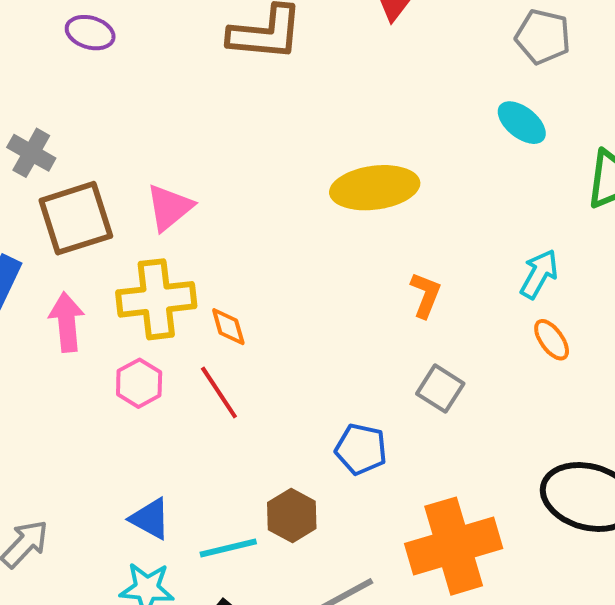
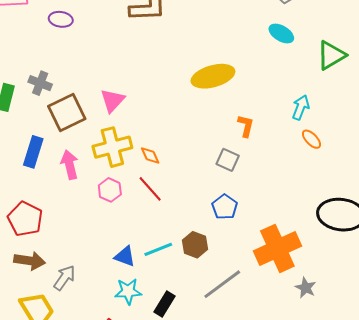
gray square: (440, 389) -> (228, 160), moved
blue pentagon: (361, 449) -> (225, 207), turned 30
cyan line: (228, 548) -> (158, 249), moved

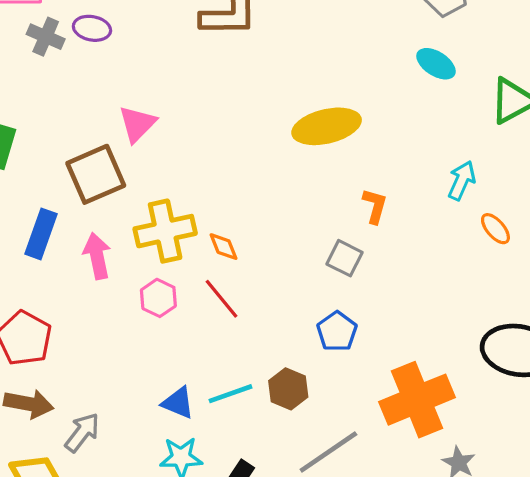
gray cross: (40, 83) -> (46, 37), moved
pink triangle: (112, 101) -> (137, 124), moved
orange ellipse: (311, 139) -> (495, 229), moved

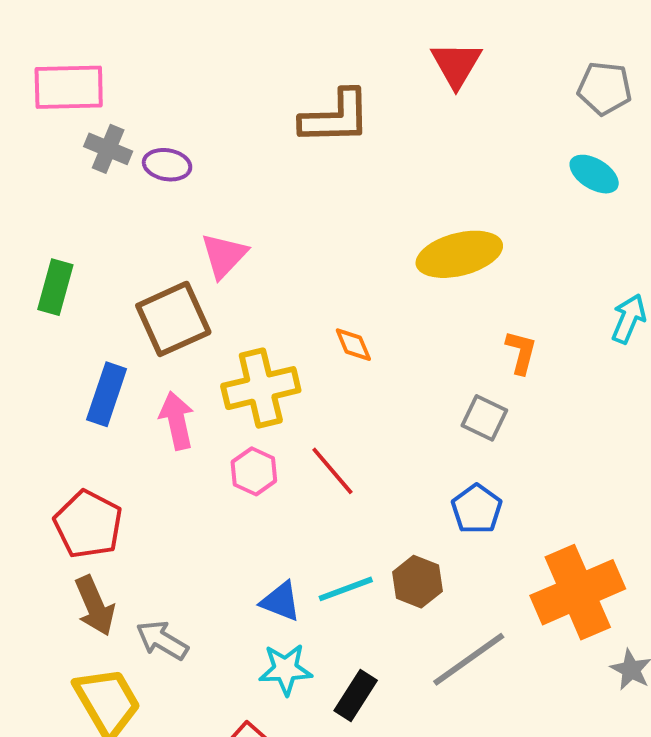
purple ellipse: (92, 28) -> (167, 165), moved
orange diamond: (224, 247) -> (353, 345), moved
brown arrow: (29, 404) -> (95, 606), turned 57
gray arrow: (82, 432) -> (162, 640), turned -96

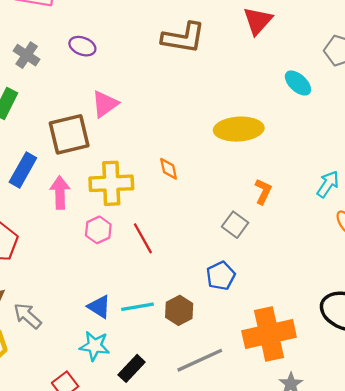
gray cross: (108, 149) -> (27, 55), moved
cyan ellipse: (594, 174) -> (298, 83), moved

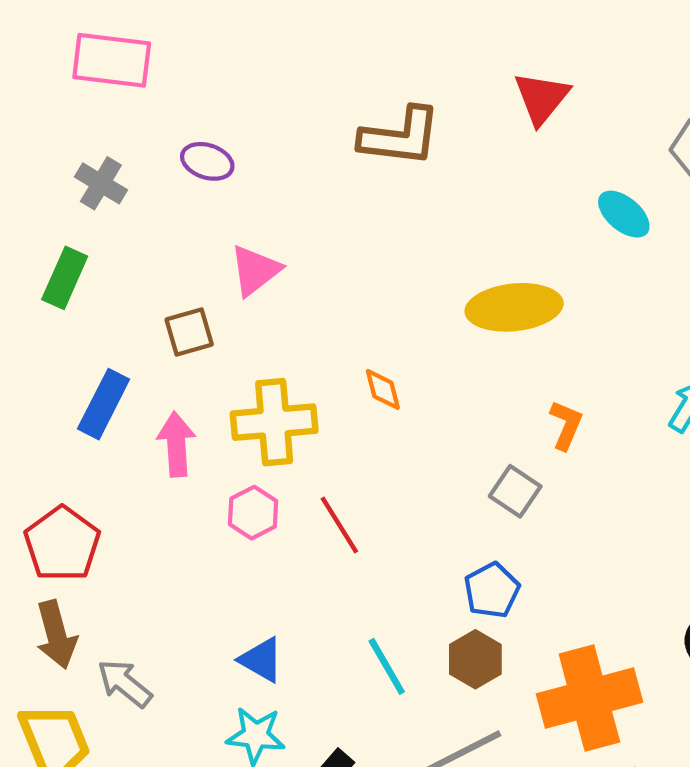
brown square: (69, 134) -> (189, 332), size x0.6
cyan line: (138, 307) -> (387, 666), moved, turned 72
brown hexagon: (179, 310) -> (475, 659), moved

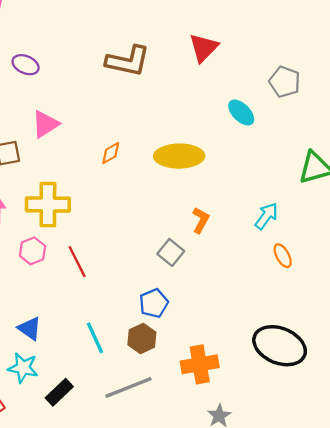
orange diamond: (383, 389) -> (111, 153), moved, turned 70
orange cross: (589, 698) -> (200, 364), size x0.7

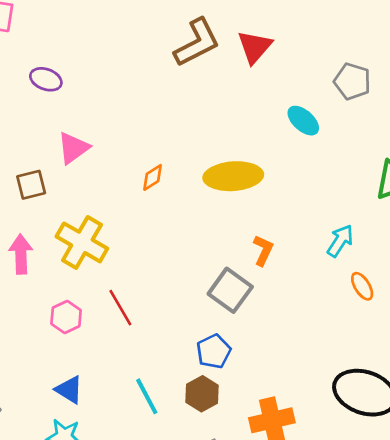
brown L-shape: (128, 61) -> (197, 43), moved, turned -36
yellow cross: (48, 205) -> (82, 242), turned 33
pink hexagon: (32, 251) -> (66, 317), moved
gray square: (171, 252) -> (230, 290), size x1.4

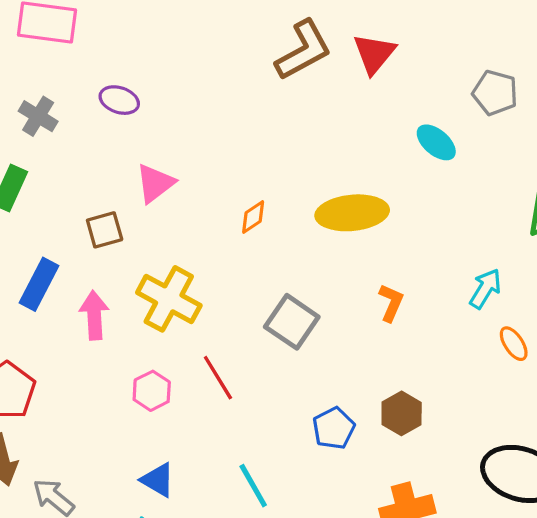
gray square: (230, 290) -> (292, 322), moved
brown hexagon: (202, 394) -> (402, 413), moved

